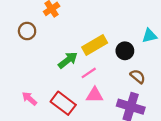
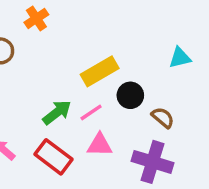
black circle: (125, 51) -> (130, 95), moved
green arrow: (68, 60) -> (57, 112), moved

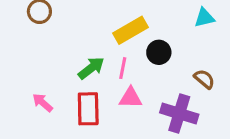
pink line: (91, 112) -> (123, 68), turned -45
brown semicircle: (163, 118) -> (204, 79), moved
red rectangle: (53, 157) -> (88, 109), turned 52

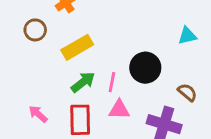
yellow rectangle: (131, 30) -> (77, 47), moved
black circle: (159, 52) -> (145, 68), size x1.4

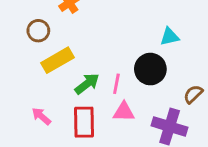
cyan triangle: (187, 36) -> (170, 37), moved
yellow rectangle: (77, 47) -> (58, 60), moved
brown semicircle: (187, 92) -> (193, 94), turned -84

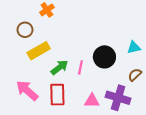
cyan triangle: (170, 37) -> (134, 48), moved
pink triangle: (124, 112) -> (92, 101), moved
pink arrow: (41, 116) -> (27, 90), size x1.6

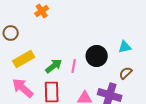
brown circle: (25, 30) -> (11, 33), moved
yellow rectangle: (39, 51) -> (24, 59), moved

